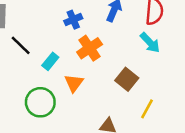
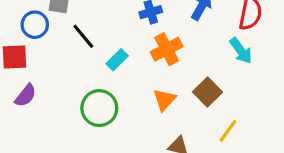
orange triangle: (74, 83) -> (164, 100), moved

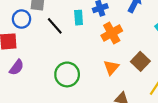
cyan rectangle: (117, 60) -> (79, 18), moved, turned -48

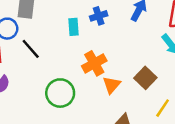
black line: (55, 26) -> (31, 49), moved
orange cross: (112, 33) -> (94, 63), moved

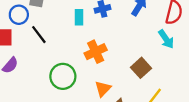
orange triangle: (112, 85) -> (103, 89), moved

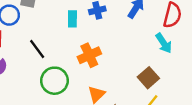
black line: (39, 35) -> (37, 49), moved
brown square: (141, 68) -> (148, 78), moved

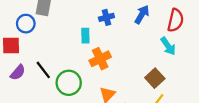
cyan rectangle: (72, 19) -> (85, 36), moved
black line: (37, 49) -> (43, 70), moved

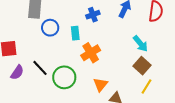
blue circle: (26, 24) -> (50, 28), moved
cyan arrow: (168, 46) -> (141, 44), moved

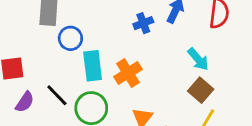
blue cross: (93, 15) -> (143, 23), moved
cyan rectangle: (75, 33) -> (93, 66), moved, size x1.5

